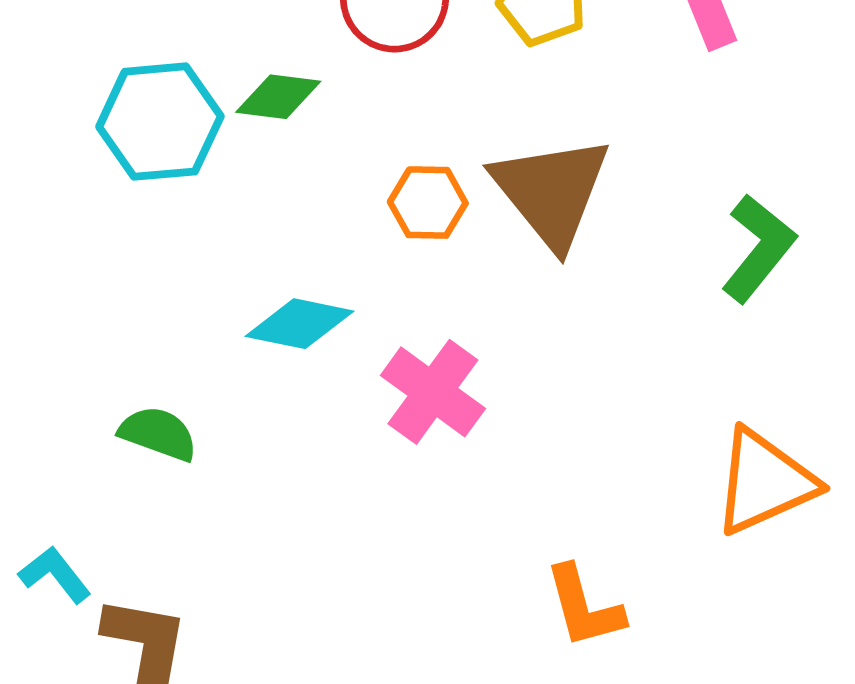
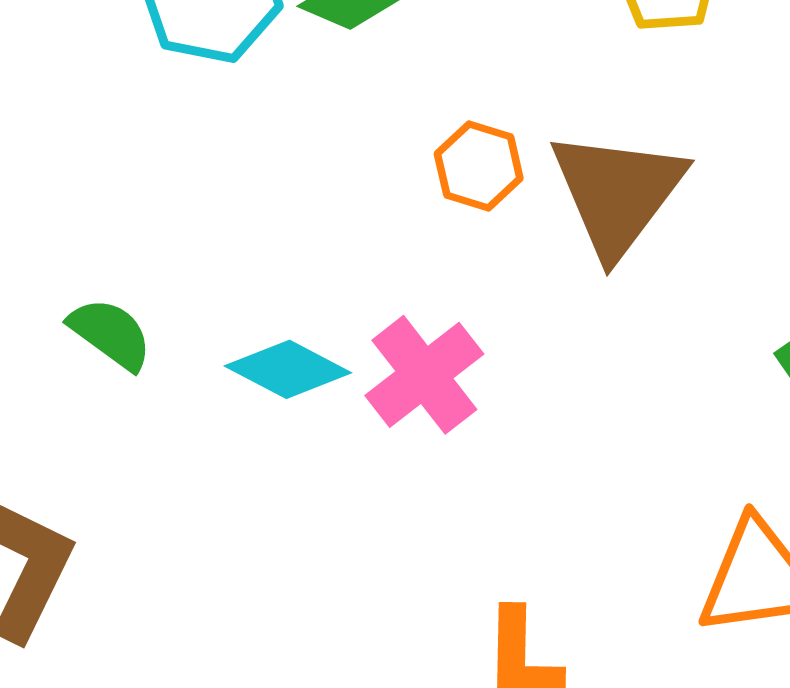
cyan diamond: (299, 324) -> (288, 369), moved

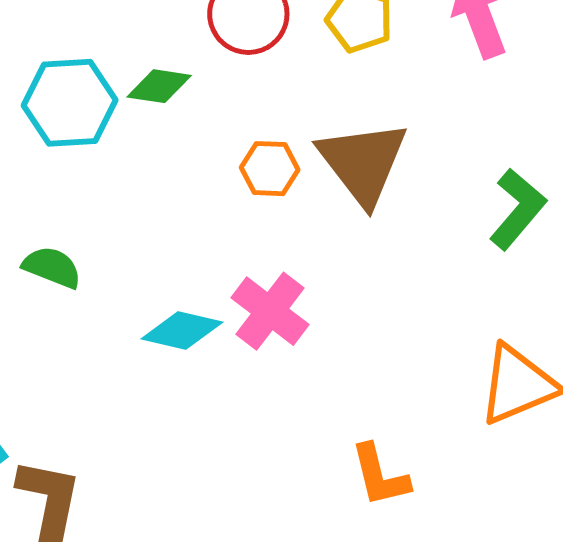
green semicircle: (111, 334) -> (52, 267), moved

